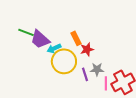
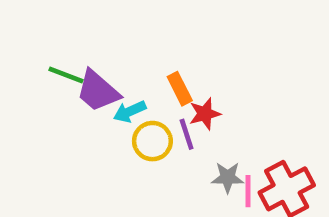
yellow circle: (64, 61) -> (152, 141), size x0.7
gray star: (97, 69) -> (228, 177), moved
purple line: (85, 74) -> (187, 134), moved

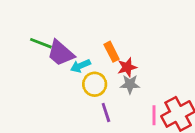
purple line: (187, 134) -> (106, 113), moved
gray star: (228, 177) -> (130, 84), moved

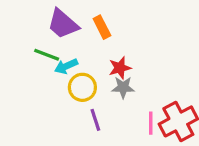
green line: (41, 43) -> (47, 55), moved
orange rectangle: (112, 52) -> (102, 27), moved
purple trapezoid: (61, 53) -> (63, 24), moved

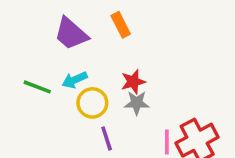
orange rectangle: (102, 27) -> (121, 25), moved
green line: (47, 55) -> (37, 87), moved

